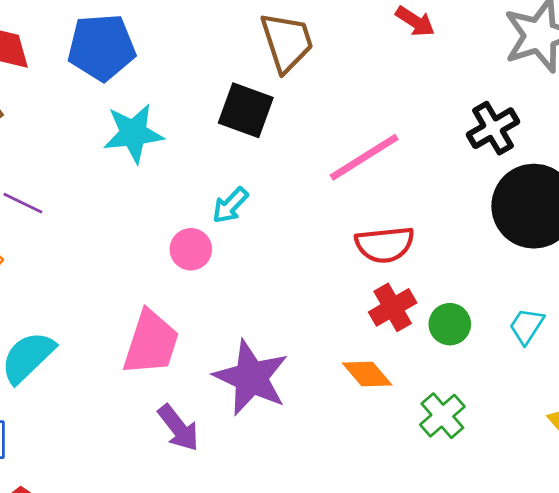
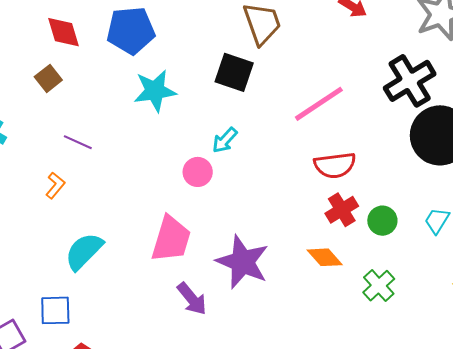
black cross: (493, 128) -> (410, 81), size x1.4

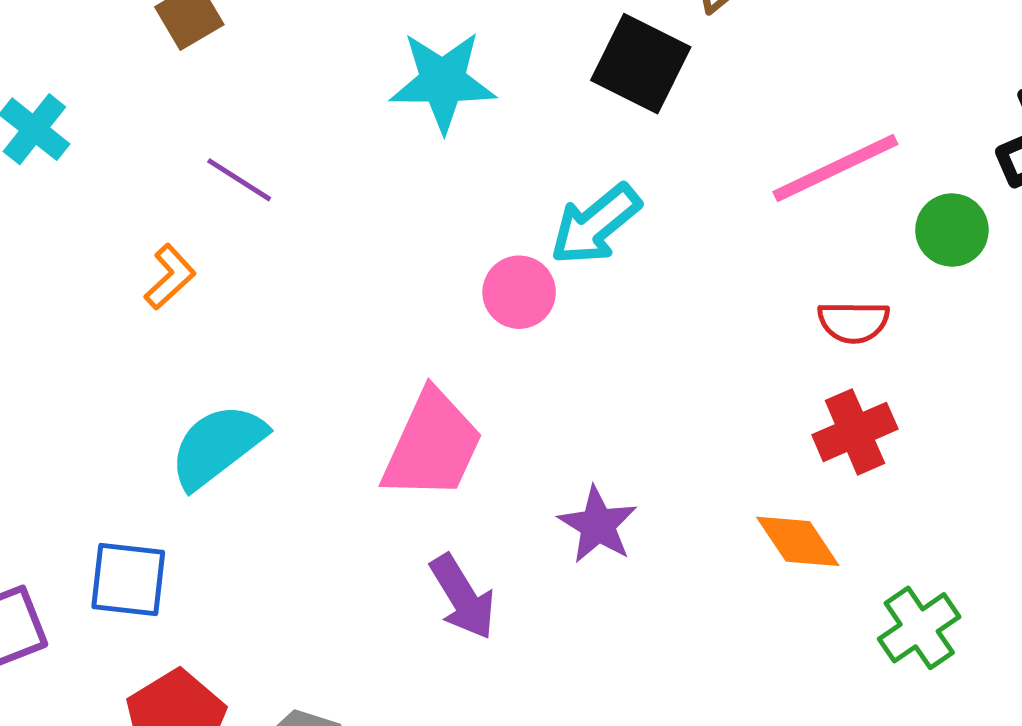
cyan arrow: (225, 140) -> (595, 224), size x1.4
red semicircle: (335, 165) -> (853, 322), size x0.7
green circle: (382, 221) -> (952, 230), moved
purple star: (243, 262) -> (598, 525), size x0.6

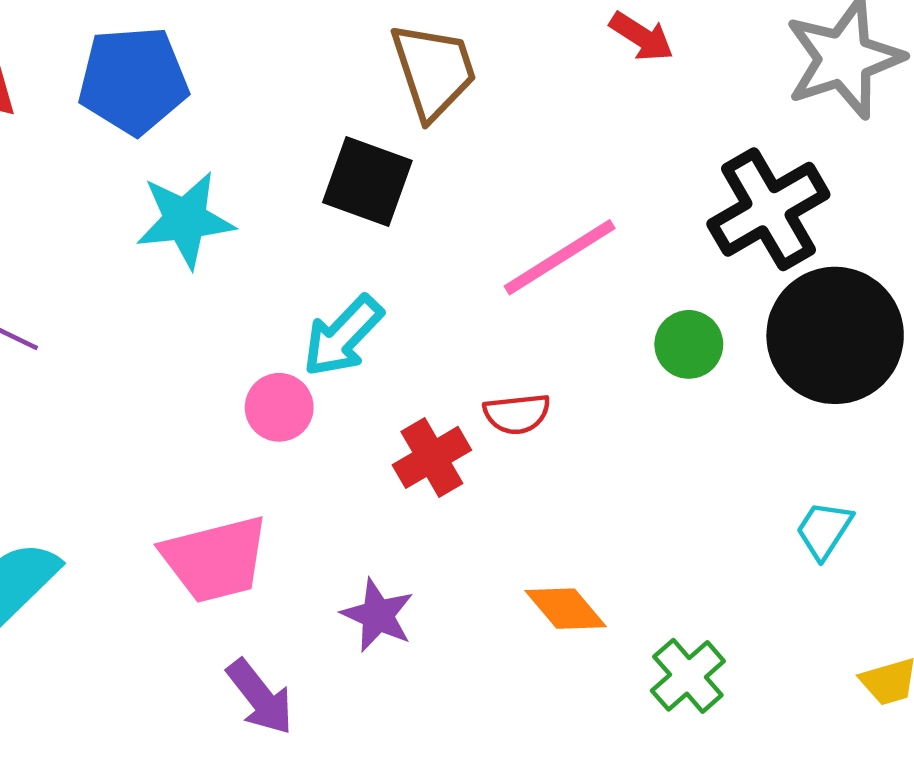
green circle: (952, 230) -> (689, 344), moved
red semicircle: (853, 322) -> (517, 414), moved
red cross: (855, 432) -> (432, 457), moved
pink trapezoid: (432, 445) -> (215, 559), turned 58

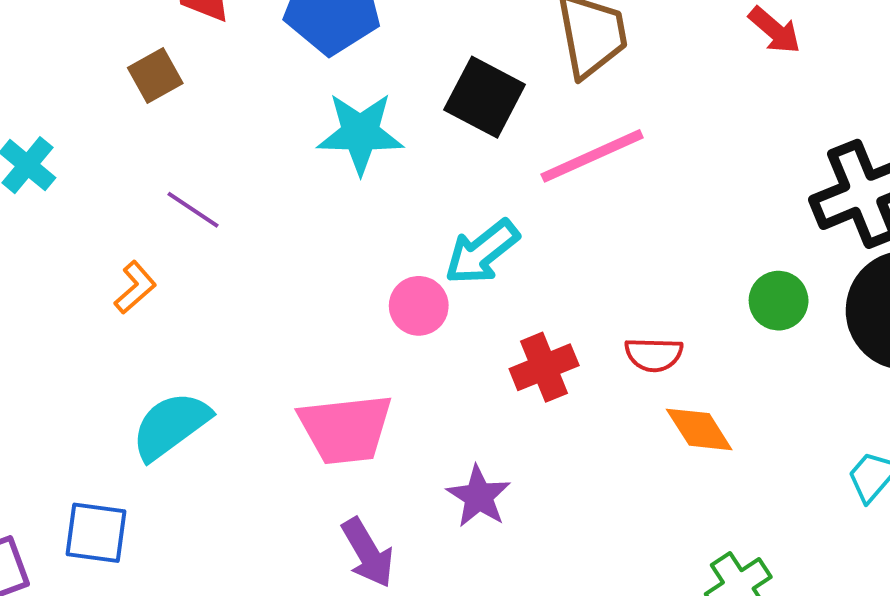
black square: (367, 181) -> (485, 97), moved
pink line: (560, 257) -> (592, 156), moved
red semicircle: (517, 414) -> (654, 355), moved
orange diamond: (566, 609) -> (699, 429), moved

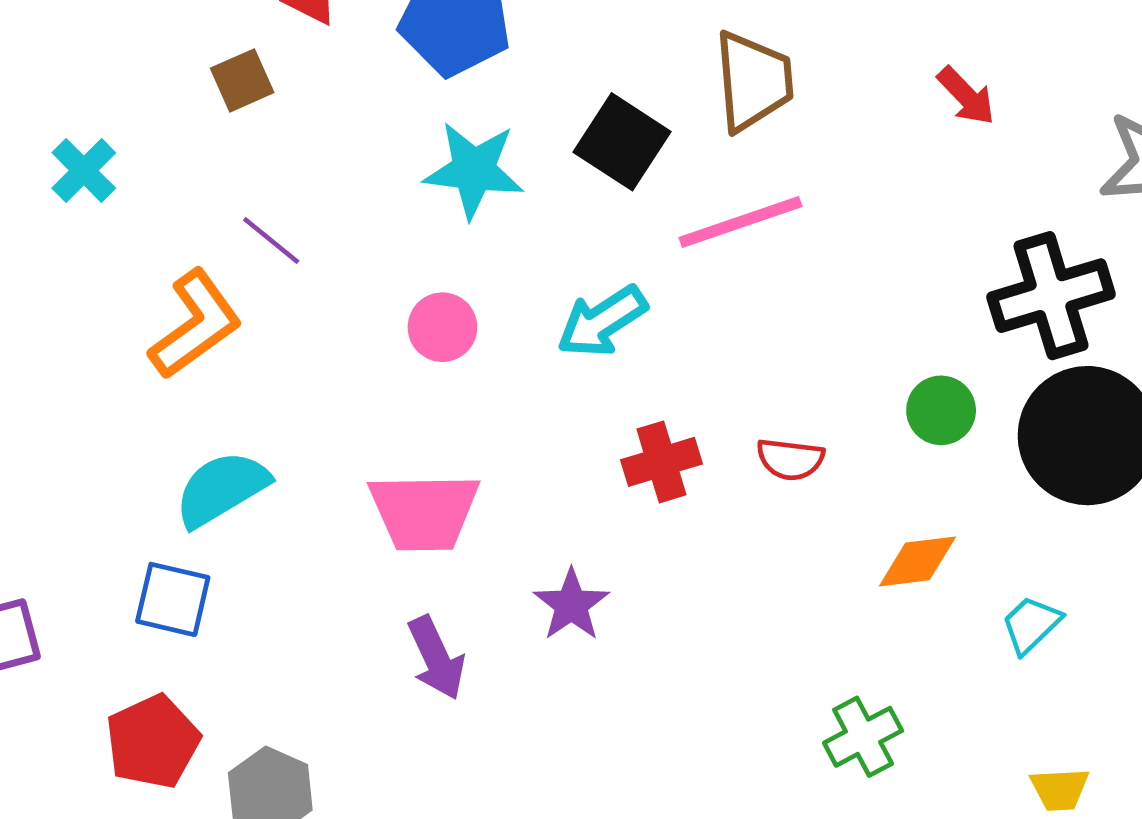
orange L-shape: (135, 287) -> (195, 324), size x1.8
pink circle: (419, 306) -> (442, 327), moved
orange diamond: (699, 429) -> (918, 561), moved, turned -70
blue square: (96, 533) -> (173, 599), moved

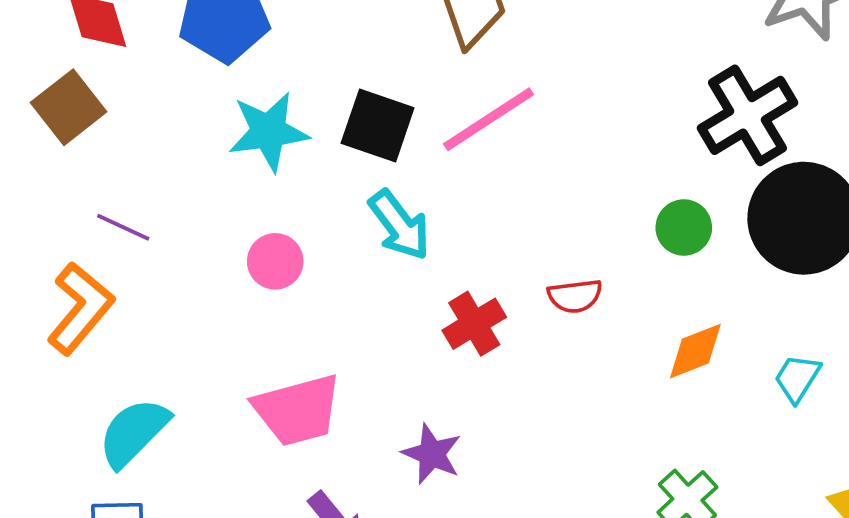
brown square: (242, 80) -> (69, 107), size x1.4
black square: (622, 142) -> (378, 126), moved
cyan arrow: (602, 321) -> (399, 225), turned -80

